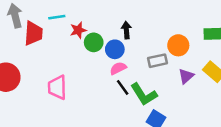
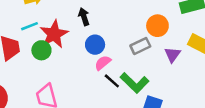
red star: (78, 30) -> (54, 34), size x1.6
black arrow: (126, 30) -> (84, 17), moved
green circle: (94, 42) -> (41, 50), moved

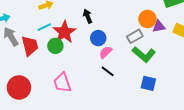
purple triangle: (172, 55) -> (159, 26), moved, turned 48
black line: (112, 81) -> (108, 71), moved
green L-shape: (135, 83) -> (144, 54), moved

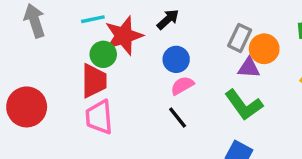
black arrow: (88, 16) -> (168, 19), turned 56
purple triangle: (159, 26) -> (249, 68), moved
gray rectangle: (135, 36) -> (240, 38), moved, turned -49
red trapezoid: (30, 46) -> (94, 81), moved

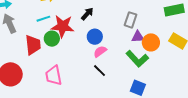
red star: (124, 36) -> (63, 26), turned 30
orange circle: (264, 49) -> (151, 42), moved
red trapezoid: (94, 81) -> (33, 45), moved

